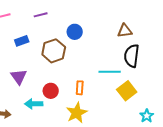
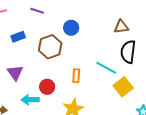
purple line: (41, 15) -> (37, 11), turned 32
cyan line: (110, 72) -> (106, 68), turned 30
orange rectangle: (80, 88) -> (76, 76), moved

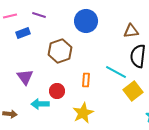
purple line: (37, 11) -> (39, 15), moved
blue circle: (71, 28) -> (86, 21), moved, size x1.5
blue rectangle: (18, 37) -> (23, 33), moved

